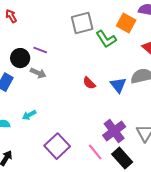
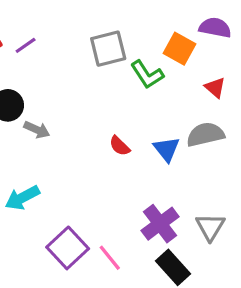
purple line: (40, 50) -> (26, 45), moved, turned -56
cyan arrow: (29, 115) -> (22, 198), size x1.5
pink line: (95, 152) -> (110, 258), moved

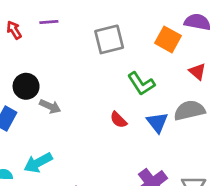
purple line: (26, 45) -> (49, 22), moved, turned 30
green L-shape: (147, 75) -> (141, 84), moved

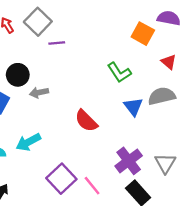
purple line: (49, 22) -> (57, 43), moved
gray square: (109, 39) -> (38, 22), moved, turned -32
gray arrow: (50, 106) -> (39, 93), turned 144
red semicircle: (118, 120) -> (86, 121), moved, size x1.5

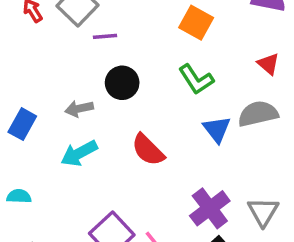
orange square: (143, 34) -> (196, 23), moved
black circle: (18, 75) -> (122, 83), moved
cyan arrow: (28, 142) -> (79, 153), moved

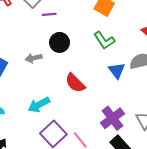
cyan arrow: (79, 153) -> (39, 105), moved

